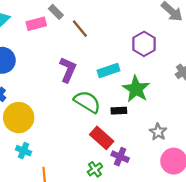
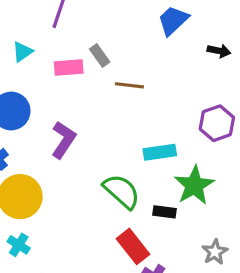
brown line: (80, 29) -> (129, 85), turned -54
purple L-shape: (68, 70) -> (63, 140), moved

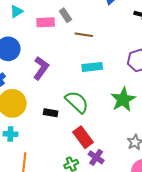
cyan rectangle: (160, 152) -> (92, 67), moved
black rectangle: (164, 212) -> (51, 113), moved
cyan cross: (19, 245) -> (10, 134), turned -32

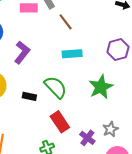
brown line: (84, 35) -> (66, 22), turned 42
purple cross: (96, 157) -> (87, 138), moved

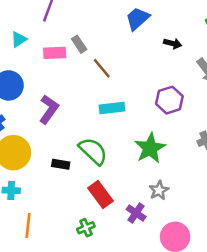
gray star: (110, 129) -> (159, 190), moved

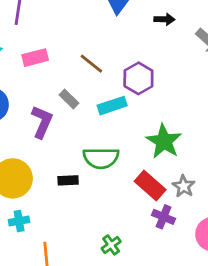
gray rectangle: (79, 44) -> (69, 99), moved
purple hexagon: (169, 100) -> (138, 78), moved
green semicircle: (93, 151) -> (101, 158), turned 148
red rectangle: (101, 194) -> (150, 185), moved

